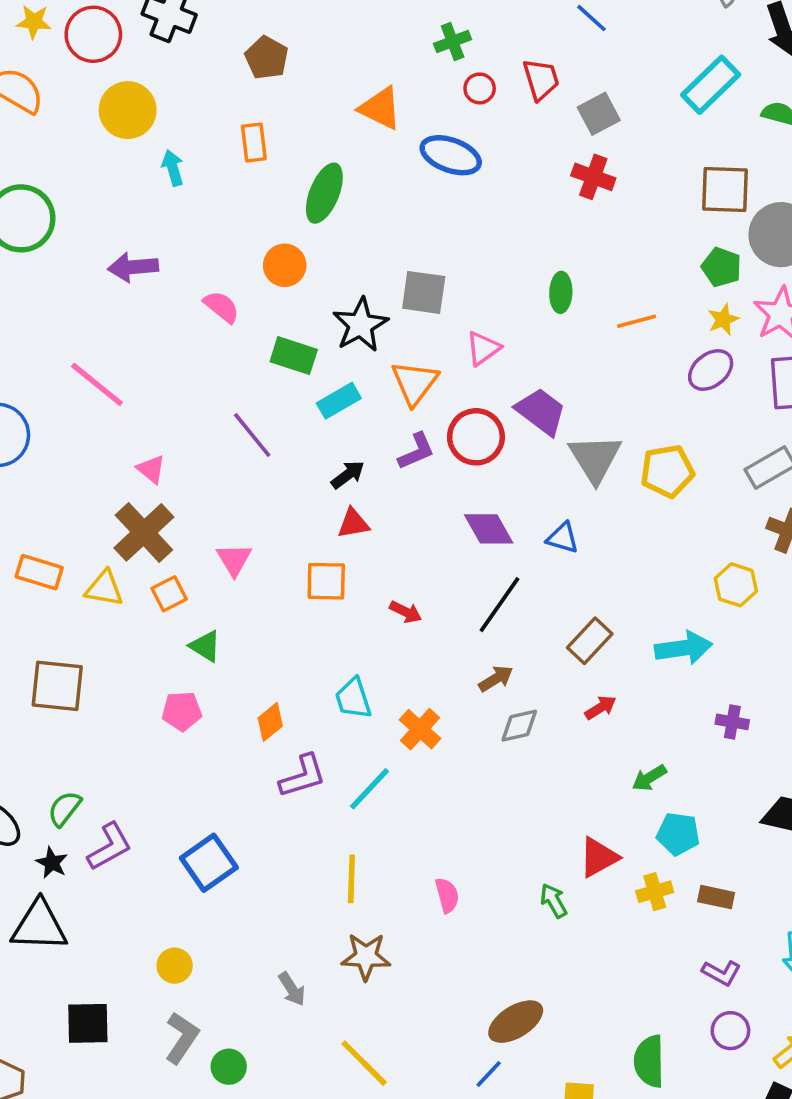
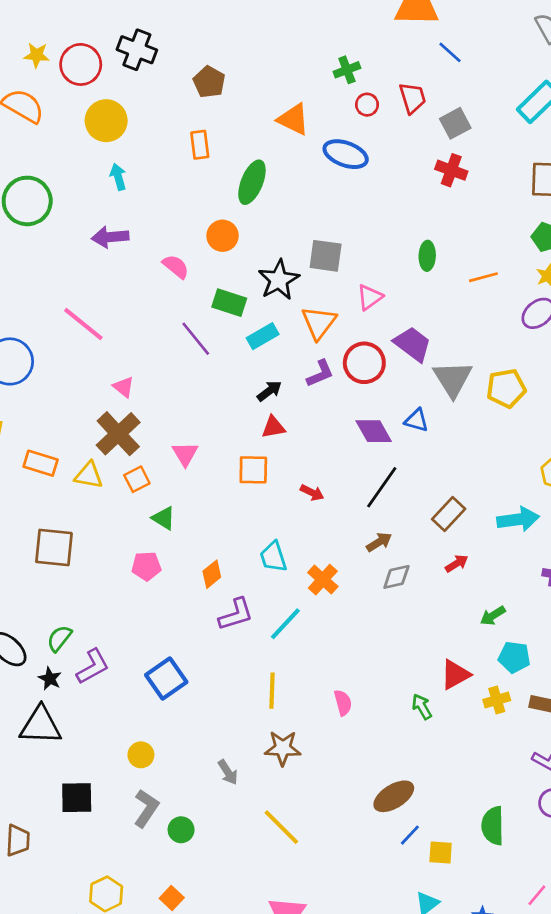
cyan arrow: (173, 168) -> (118, 177), moved
purple line: (252, 435) -> (196, 339), moved
blue triangle: (563, 538) -> (417, 420), moved
blue line: (489, 1074) -> (410, 835), moved

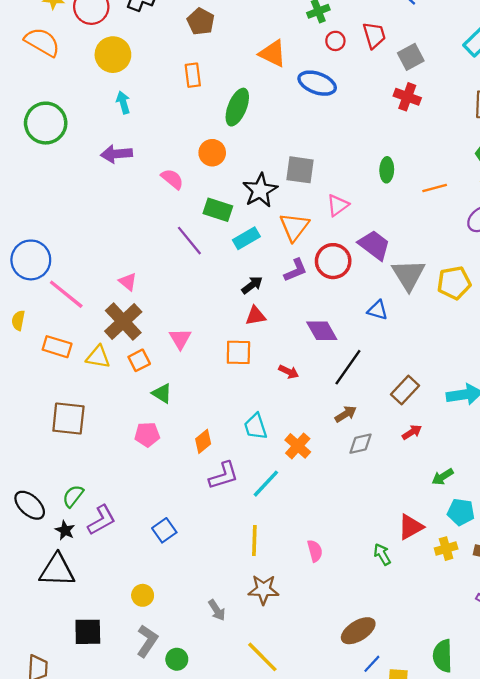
pink line: (83, 324) -> (66, 294), moved
purple diamond: (374, 431) -> (322, 331), moved
blue square: (166, 679) -> (164, 530), size x0.7

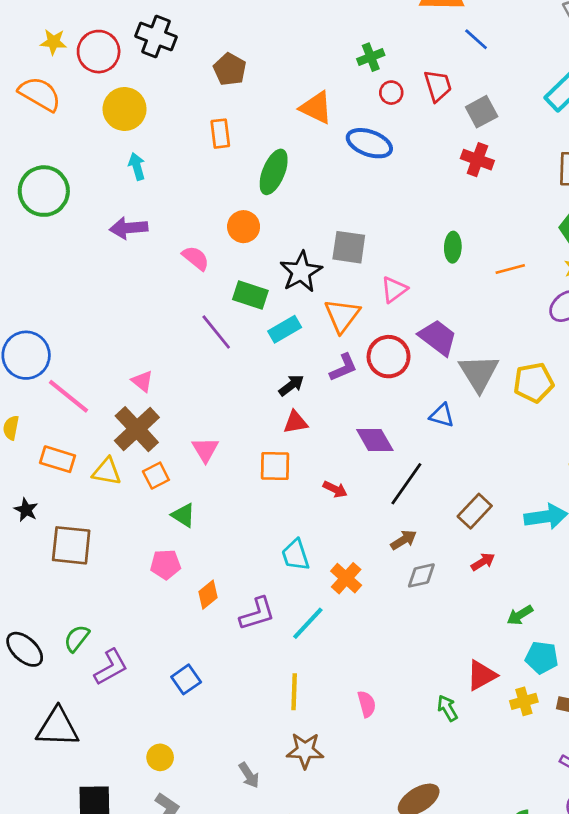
orange diamond: (203, 441) -> (208, 595), moved
black star: (65, 530) -> (26, 510), moved

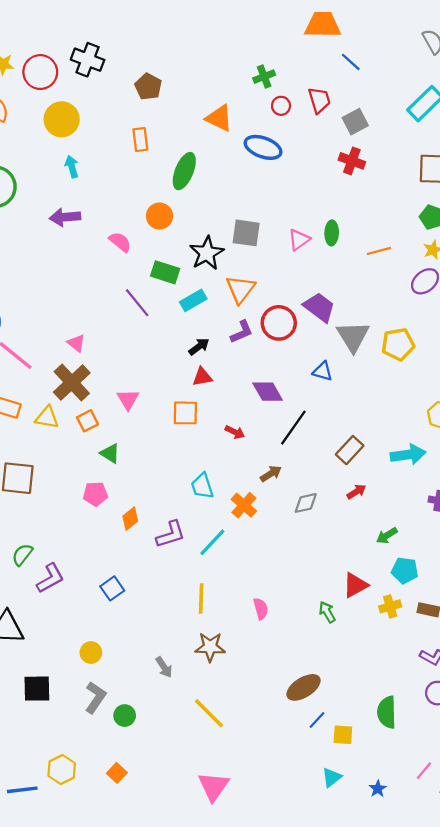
pink triangle: (394, 290) -> (299, 240), moved
brown arrow: (404, 540) -> (271, 474), moved

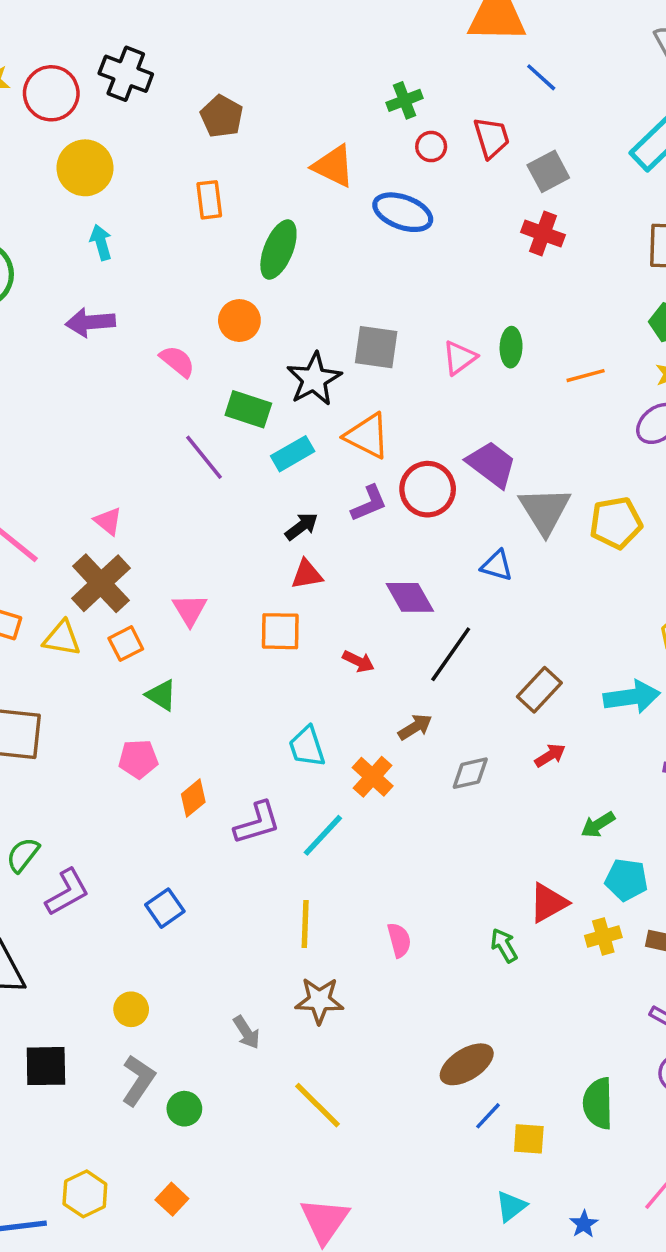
orange triangle: (241, 289) -> (367, 436), turned -40

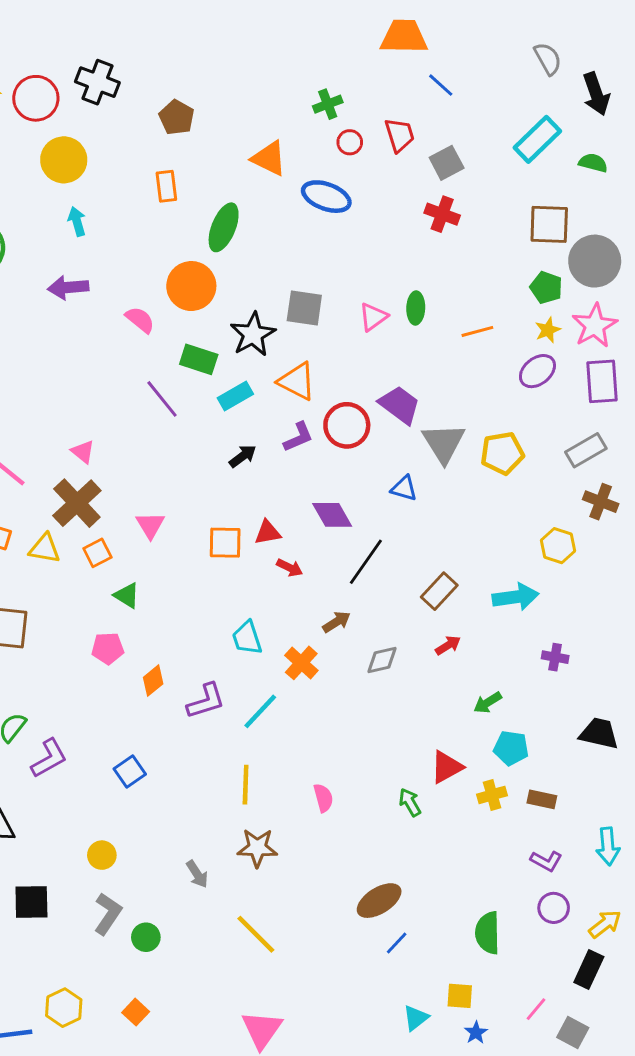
orange circle: (239, 321) -> (191, 286), size x1.4
red triangle: (307, 574) -> (268, 532), moved
yellow square: (529, 1139) -> (460, 996), moved

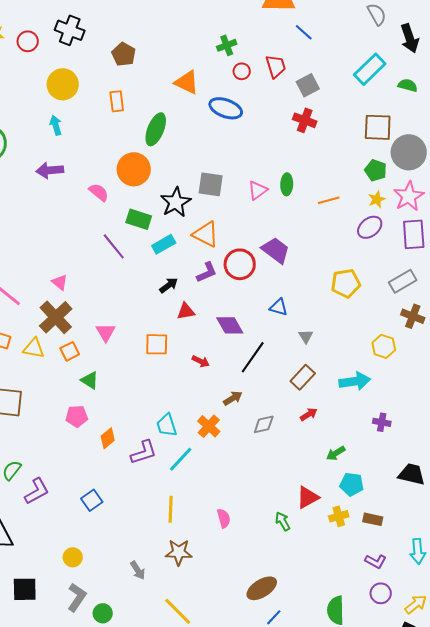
red circle: (36, 98) -> (28, 41), size x0.7
yellow circle: (64, 160) -> (63, 84), moved
gray triangle: (444, 443) -> (306, 336), moved, size x0.5
red triangle: (268, 532) -> (186, 311), moved
cyan trapezoid: (247, 638) -> (167, 425), moved

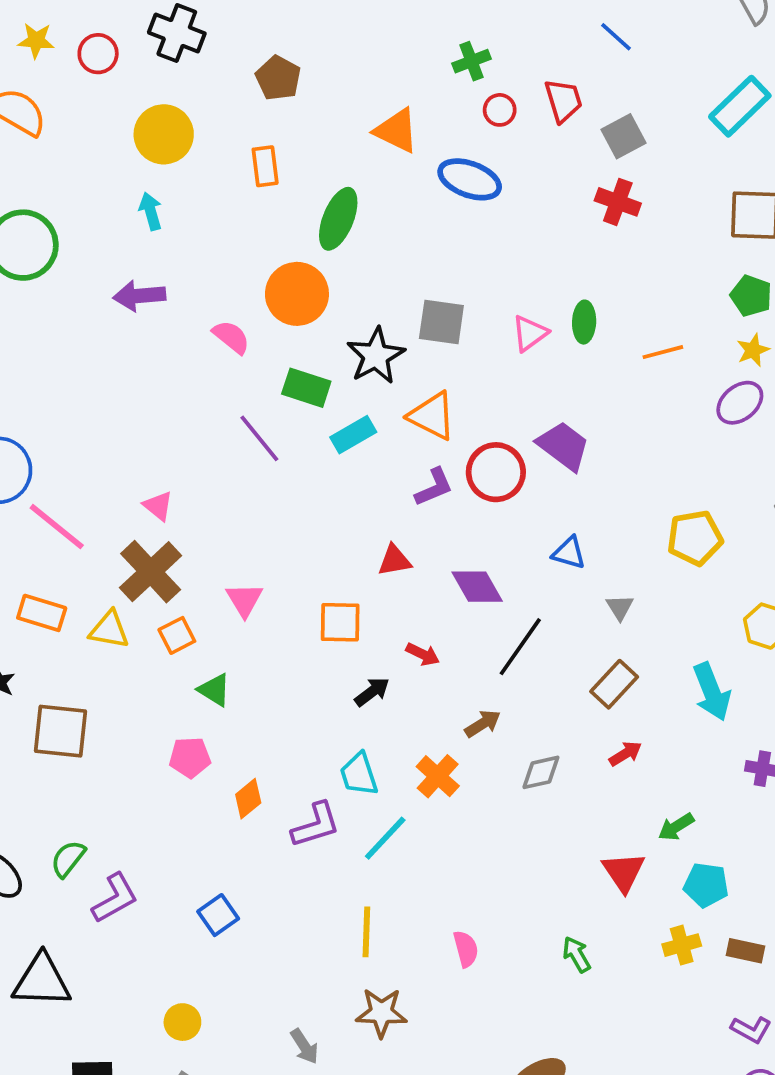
yellow pentagon: (346, 283) -> (695, 538), moved
black arrow: (169, 285) -> (372, 692), moved
cyan arrow: (355, 381) -> (712, 692), turned 76
red triangle: (308, 497) -> (623, 872), moved, turned -35

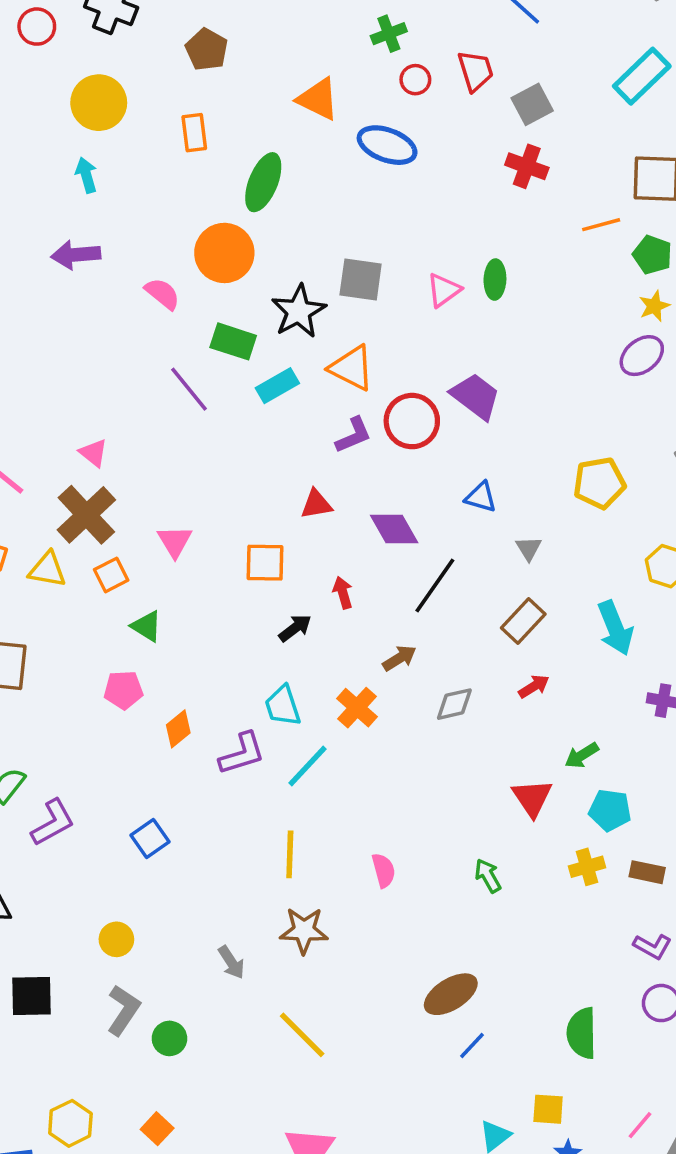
orange line: (663, 352) -> (601, 225), moved
red arrow: (423, 654) -> (343, 593), turned -132

